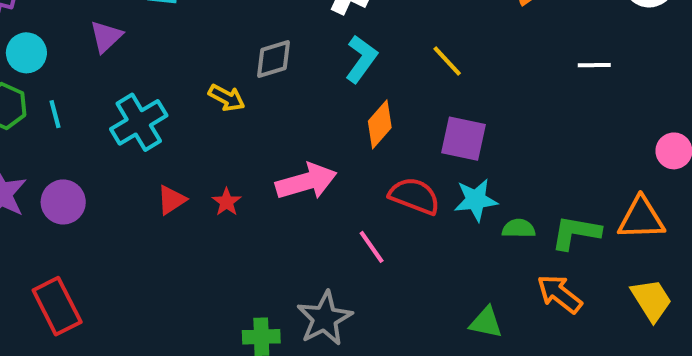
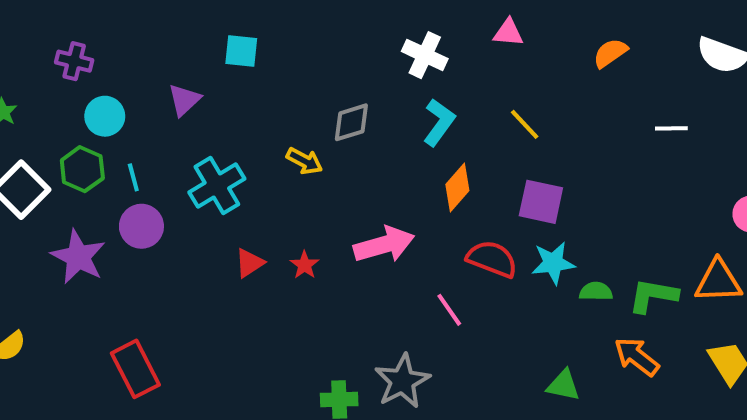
purple circle: (63, 202) -> (141, 226), moved

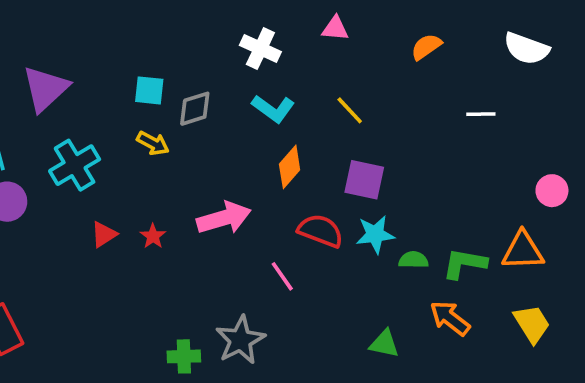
cyan square: (241, 51) -> (149, 90), moved
purple triangle: (184, 100) -> (45, 89), size x1.6
cyan L-shape: (439, 122) -> (273, 109), turned 90

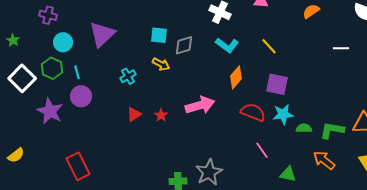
cyan cross: (75, 165) -> (128, 76), moved, size x0.6
pink line: (282, 276) -> (262, 150), moved

